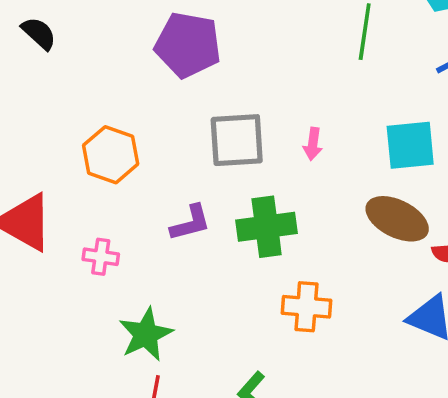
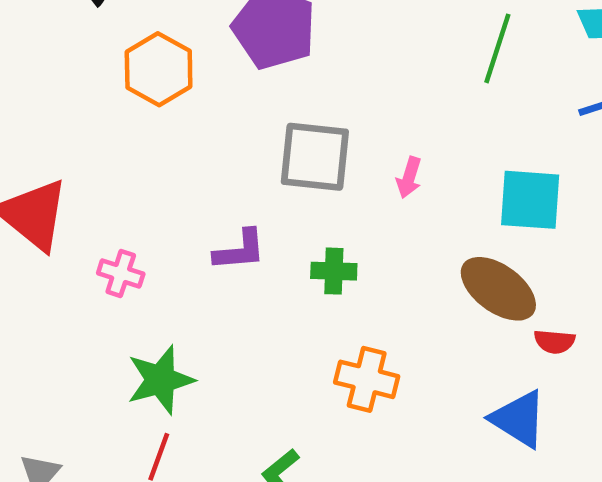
orange hexagon: (111, 155) -> (159, 69), moved
green cross: (267, 227) -> (334, 271), size x0.6

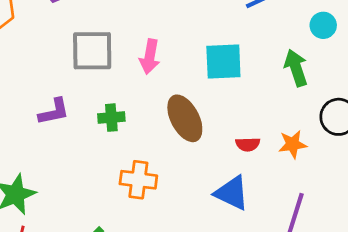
pink arrow: (409, 178) -> (150, 57), size x1.4
brown ellipse: (498, 289) -> (185, 118), moved, turned 33

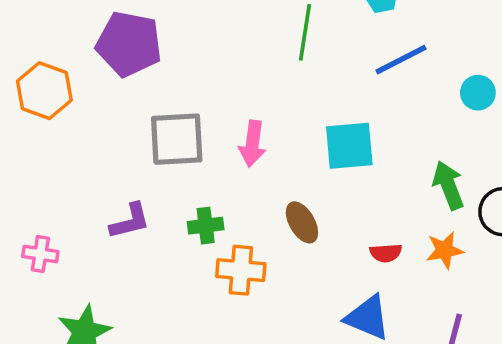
green arrow: (296, 68) -> (448, 185), moved
brown ellipse: (185, 118) -> (302, 222), size x0.7
orange cross: (138, 180) -> (241, 270), moved

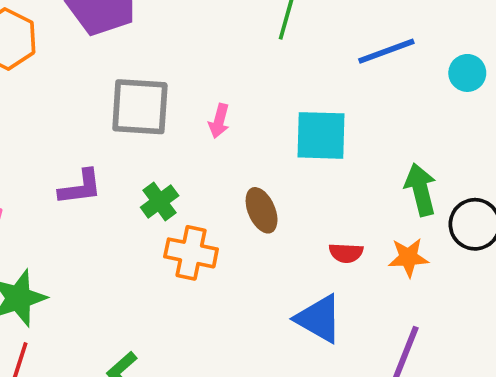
cyan circle: (478, 93) -> (467, 73), moved
pink arrow: (252, 144) -> (219, 121), size x0.7
green cross: (206, 226) -> (160, 202), turned -36

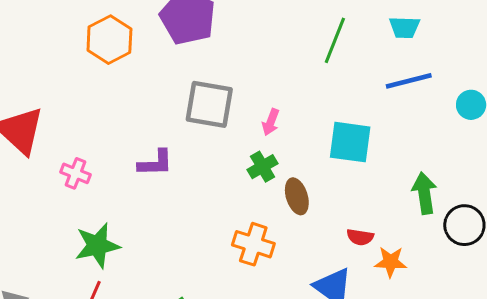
green cross: (160, 202) -> (262, 167), moved
orange cross: (191, 253) -> (253, 244), moved
orange star: (408, 257) -> (391, 262), moved

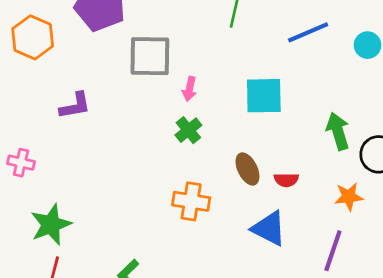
gray square: (209, 104) -> (150, 56), moved
purple L-shape: (155, 163) -> (75, 106), moved
brown ellipse: (297, 196) -> (247, 169), moved
orange star: (391, 262) -> (349, 197), moved

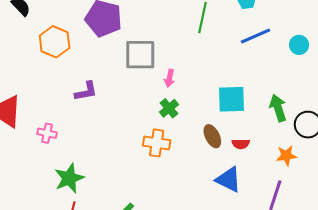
cyan square: (264, 96) -> (232, 99), moved
orange cross: (191, 201) -> (157, 143), moved

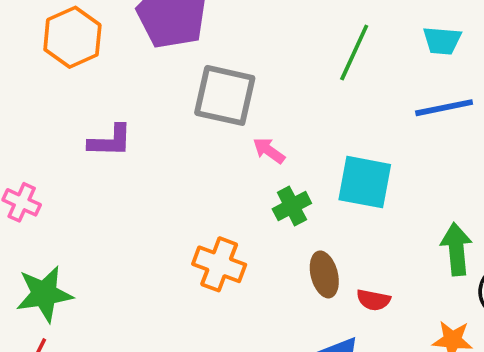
pink arrow: (169, 78) -> (269, 151), turned 102
cyan square: (232, 99) -> (365, 182), moved
green cross: (169, 108) -> (292, 206), moved

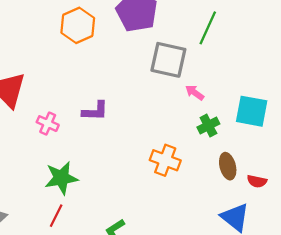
green line: (354, 52) -> (208, 28), moved
purple L-shape: (110, 141) -> (95, 111), moved

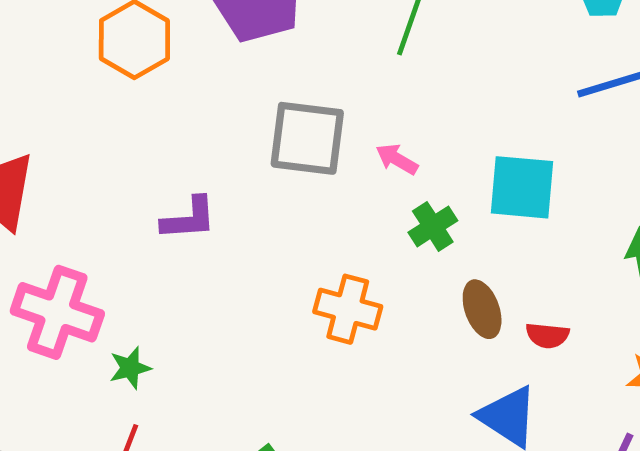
gray square: (168, 60) -> (307, 138), moved
pink cross: (48, 124) -> (57, 312), moved, size x1.8
green star: (61, 178) -> (130, 368), size x0.6

